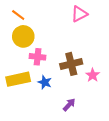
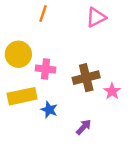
orange line: (18, 15) -> (43, 14), moved, turned 72
yellow circle: (23, 36) -> (18, 54), moved
blue star: (45, 82) -> (49, 110), moved

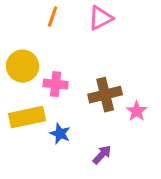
pink triangle: (96, 17) -> (101, 18), moved

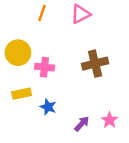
brown cross: (105, 95) -> (95, 64), moved
pink star: (137, 111) -> (109, 120), moved
yellow rectangle: (27, 117) -> (22, 94), size x0.7

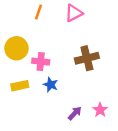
blue star: (48, 107) -> (51, 85), moved

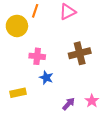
yellow circle: (16, 48) -> (17, 26), moved
yellow rectangle: (20, 86) -> (18, 93), moved

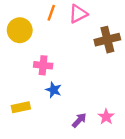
orange line: (35, 11) -> (51, 13), moved
brown cross: (80, 53) -> (107, 40), moved

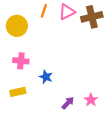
brown cross: (107, 40) -> (92, 17), moved
pink cross: (43, 65) -> (21, 61), moved

